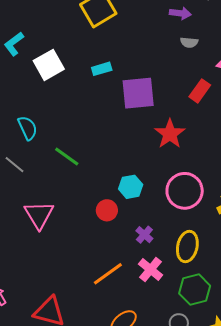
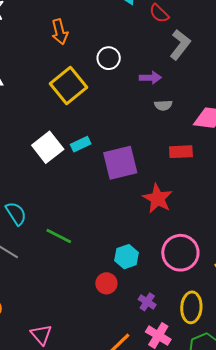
white square: (49, 65) -> (48, 147), moved
red rectangle: (200, 91) -> (181, 152), turned 60
pink triangle: (39, 215) -> (41, 335), moved, size x0.7

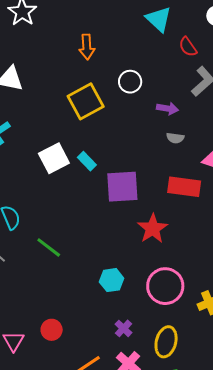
cyan rectangle: (81, 144) -> (87, 161), turned 60
red rectangle: (181, 152) -> (184, 187), size x1.4
red circle: (106, 283) -> (52, 330), moved

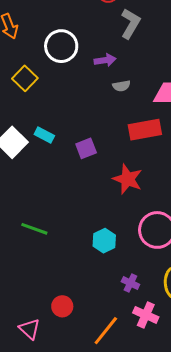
white circle: (130, 82) -> (61, 46), size x1.4
yellow square: (86, 101) -> (25, 78), size x0.7
purple square: (122, 187) -> (86, 148), size x0.6

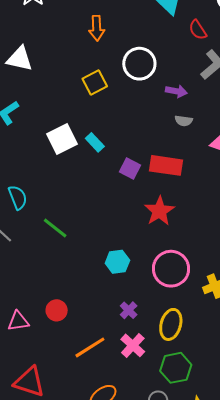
red rectangle: (145, 130) -> (166, 165), moved
purple square: (86, 148) -> (130, 169), turned 30
pink triangle: (29, 329) -> (18, 321), turned 50

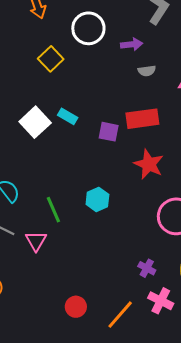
green line: (55, 228) -> (53, 210), turned 44
cyan hexagon: (117, 262) -> (97, 199), moved
red circle: (57, 310) -> (76, 307), moved
pink triangle: (18, 321) -> (36, 241), moved, turned -35

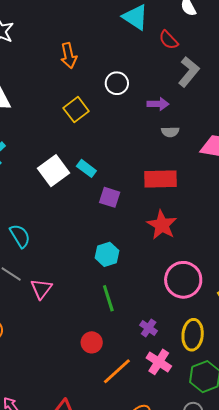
white circle: (88, 28) -> (117, 83), size x0.7
purple square: (109, 132) -> (110, 197), moved
green line: (53, 210) -> (108, 298), moved
red circle: (76, 307) -> (92, 342), moved

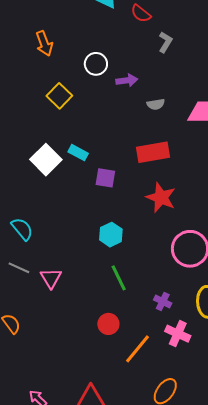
gray L-shape: (189, 72) -> (165, 42), size x0.7
purple arrow: (158, 104) -> (127, 80), moved

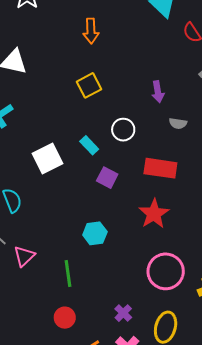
white circle: (96, 64) -> (123, 130), moved
purple arrow: (127, 80) -> (158, 92), turned 70
white square: (46, 160) -> (47, 159), moved
green line: (119, 278) -> (68, 273), moved

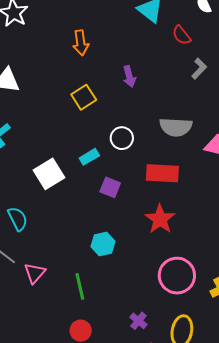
purple arrow: (158, 92) -> (129, 76), moved
gray semicircle: (178, 123) -> (176, 127), size x1.8
cyan rectangle: (89, 145) -> (89, 157), turned -72

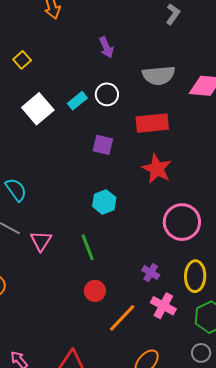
purple arrow: (129, 76) -> (106, 47), moved
yellow square: (84, 97) -> (22, 60), moved, size x0.7
cyan rectangle: (89, 157) -> (77, 101), moved
white square: (49, 174) -> (38, 109), moved

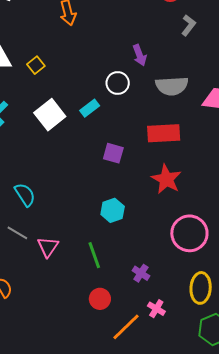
purple arrow: (106, 47) -> (140, 55), moved
white circle: (107, 94) -> (118, 83), moved
purple cross: (151, 273) -> (141, 273), moved
pink cross: (163, 306) -> (156, 309), moved, size x0.7

